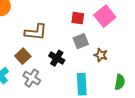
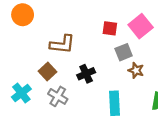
gray square: (81, 41) -> (124, 52), moved
black cross: (57, 58) -> (86, 74), turned 35

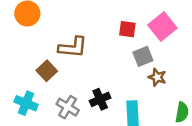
brown square: (48, 71) -> (47, 71), moved
black cross: (86, 74) -> (100, 99), moved
cyan cross: (21, 93) -> (26, 103), turned -30

